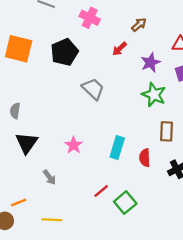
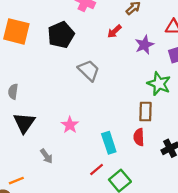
green star: (154, 95) -> (159, 84), moved
brown rectangle: (167, 131) -> (146, 112), moved
cyan rectangle: (117, 147) -> (109, 143), moved, turned -35

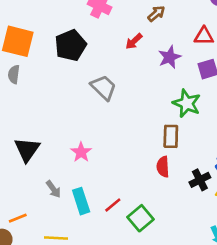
gray semicircle: (13, 92) -> (14, 74), moved
cyan rectangle: (109, 143) -> (81, 201), moved

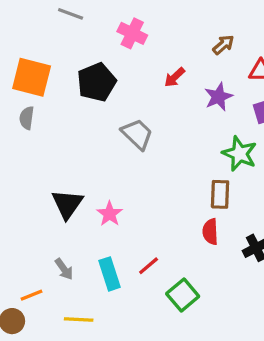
brown arrow: (156, 14) -> (223, 45), moved
black triangle: (27, 150) -> (67, 204), moved
gray arrow: (53, 189) -> (64, 269), moved
red line: (113, 205) -> (149, 266), moved

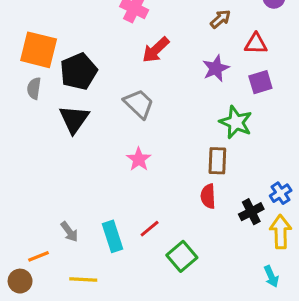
red arrow: (175, 77) -> (156, 50), moved, size x1.4
black pentagon: (97, 82) -> (79, 71), moved
black triangle: (67, 204) -> (74, 119), moved
pink star: (110, 214) -> (139, 159), moved

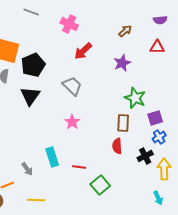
red triangle: (256, 44) -> (157, 47), moved
purple square: (260, 82) -> (155, 118), moved
blue cross: (281, 193) -> (159, 137), moved
red line: (150, 229) -> (79, 167), turned 48
cyan rectangle: (113, 236) -> (52, 157), moved

